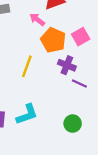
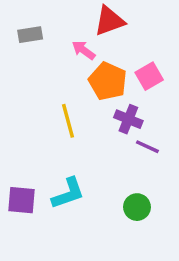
yellow line: (27, 66) -> (68, 121), turned -35

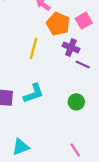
yellow line: (68, 121) -> (34, 48), turned 30

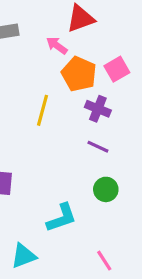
purple line: (83, 65) -> (98, 147), moved
cyan L-shape: (34, 93) -> (62, 218), moved

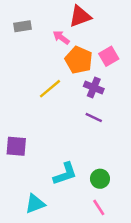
yellow line: (43, 110) -> (50, 89), turned 35
green circle: (106, 189) -> (100, 179), moved

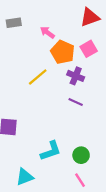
red triangle: (80, 16) -> (90, 17), moved

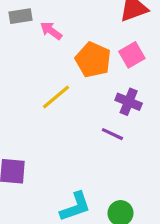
pink arrow: (47, 33) -> (51, 31), moved
purple cross: (76, 76) -> (129, 102), moved

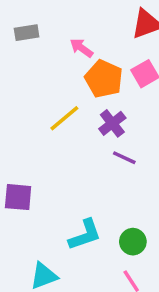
pink arrow: (51, 31) -> (81, 48), moved
purple cross: (129, 102) -> (112, 123), moved, turned 30

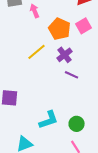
pink arrow: (81, 48) -> (35, 11), moved, turned 32

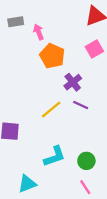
orange pentagon: (60, 29) -> (52, 56), moved
yellow line: (37, 52) -> (51, 110), moved

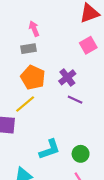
gray rectangle: (16, 22) -> (29, 49), moved
orange pentagon: (52, 56) -> (33, 77), moved
yellow line: (51, 110) -> (25, 104), moved

